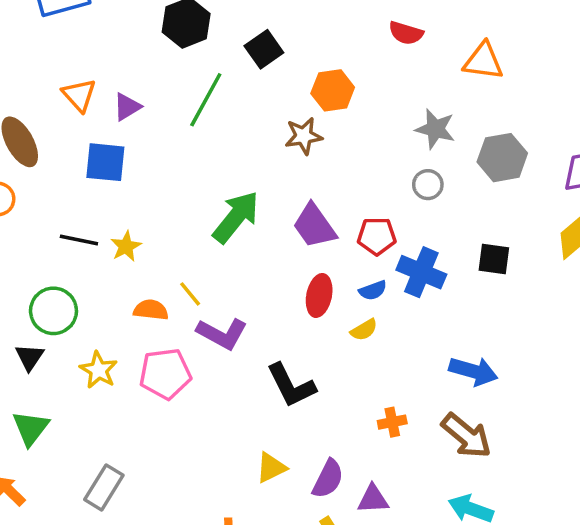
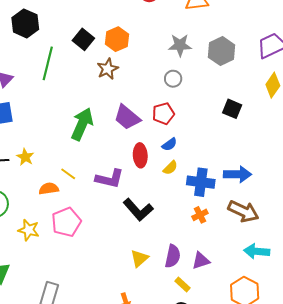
black square: (264, 49) -> (83, 39), moved
gray circle: (428, 185) -> (173, 79), moved
black square: (494, 259) -> (232, 109), turned 30
blue cross: (421, 272) -> (201, 182), moved
purple L-shape: (222, 334) -> (110, 179), moved

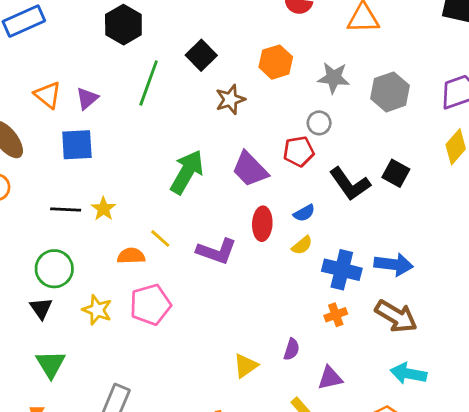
orange hexagon: (117, 39) -> (276, 62), moved
red pentagon: (163, 114) -> (299, 151), moved
black L-shape: (138, 210) -> (350, 184), moved
purple semicircle: (173, 256) -> (292, 349), moved, size x0.7

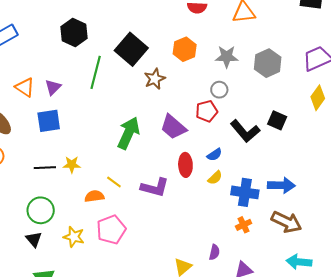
black square: (201, 55) -> (131, 49), size x1.5
yellow star: (103, 209) -> (72, 165), turned -30

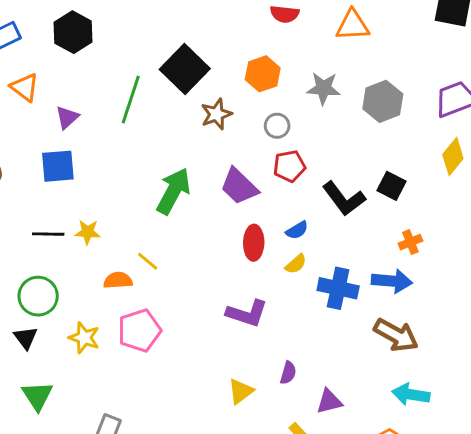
black hexagon: (74, 32) -> (73, 32), moved
orange triangle: (25, 87) -> (25, 87), moved
gray circle: (219, 90) -> (277, 126), moved
purple L-shape: (155, 187) -> (247, 313), moved
orange cross: (244, 225) -> (410, 242), moved

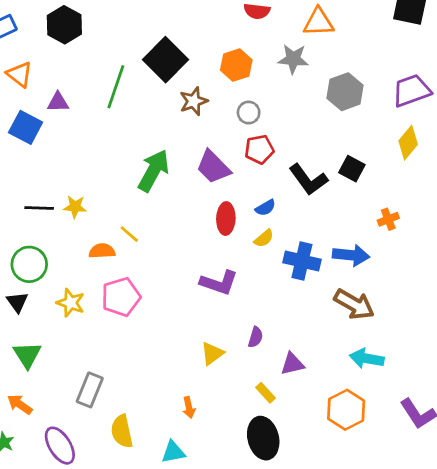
gray star: (324, 88) -> (293, 59), moved
purple triangle: (67, 117) -> (58, 102), turned 40
blue square: (58, 166) -> (26, 127), moved, turned 32
orange cross: (410, 242) -> (388, 219), moved

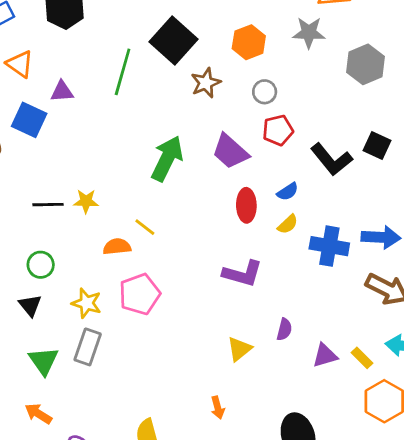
green circle: (29, 264) -> (41, 265), size x0.7
gray rectangle: (90, 390) -> (88, 347), moved
yellow rectangle: (266, 393) -> (362, 358), moved

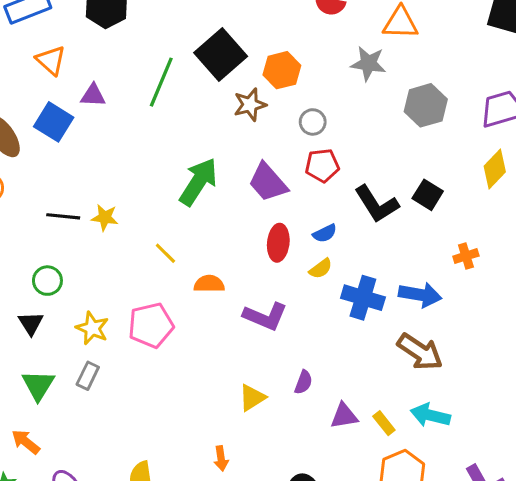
orange hexagon: (249, 42) -> (282, 70), moved
orange semicircle: (117, 247) -> (209, 284), moved
gray rectangle: (88, 347) -> (88, 376), size x0.7

